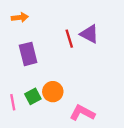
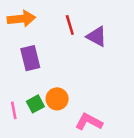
orange arrow: (20, 17) -> (21, 19), size x1.5
red line: (69, 39) -> (70, 25), moved

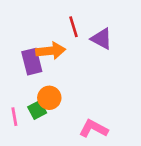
orange arrow: (21, 19) -> (51, 51), moved
orange circle: (57, 99) -> (49, 98), moved

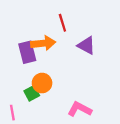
purple triangle: (102, 39) -> (86, 45), moved
pink line: (14, 117) -> (12, 113), moved

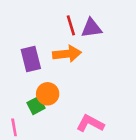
orange arrow: (43, 43) -> (67, 54), moved
purple triangle: (86, 45) -> (91, 28), moved, turned -36

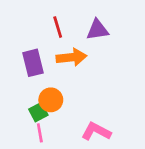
red line: (71, 25) -> (58, 27), moved
pink line: (14, 127) -> (40, 133), moved

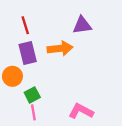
red line: (58, 27) -> (25, 25), moved
orange circle: (51, 100) -> (12, 76), moved

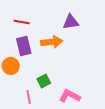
red line: (25, 25) -> (22, 22), turned -63
green square: (32, 95) -> (44, 81), moved

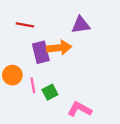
purple rectangle: (24, 46) -> (41, 52), moved
pink line: (29, 97) -> (33, 85), moved

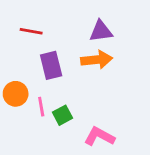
orange arrow: (59, 48) -> (97, 60), moved

